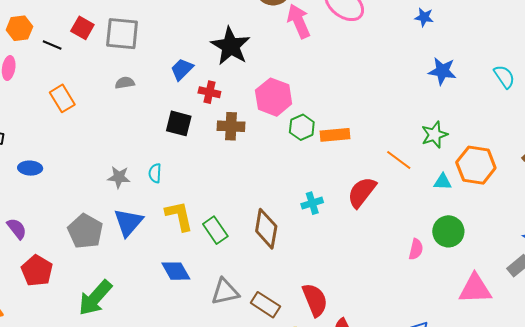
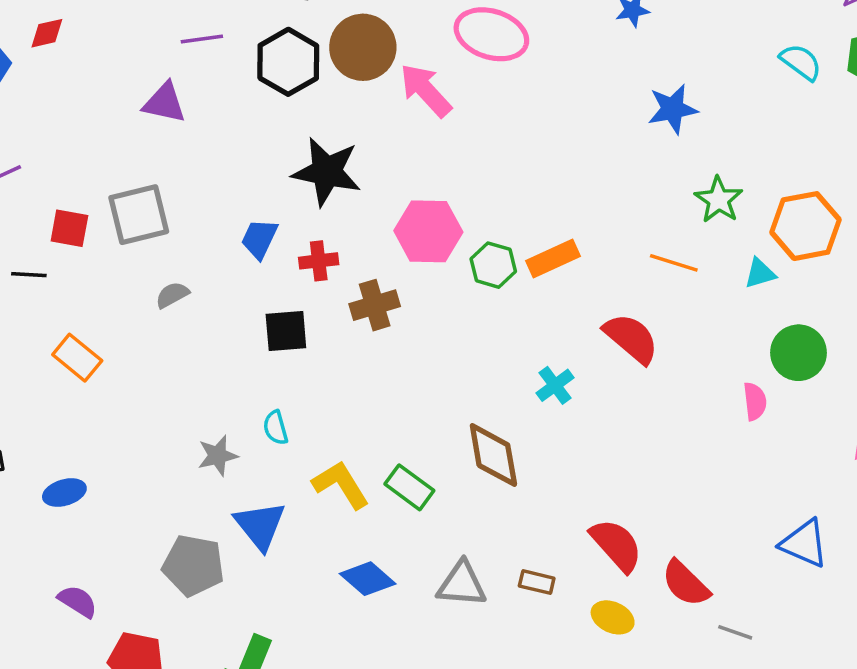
blue star: (442, 71) -> (673, 109), moved
red semicircle: (362, 192) -> (631, 338), turned 112
gray triangle: (225, 292) -> (462, 584), turned 36
brown rectangle: (265, 305) -> (537, 582), size x0.7

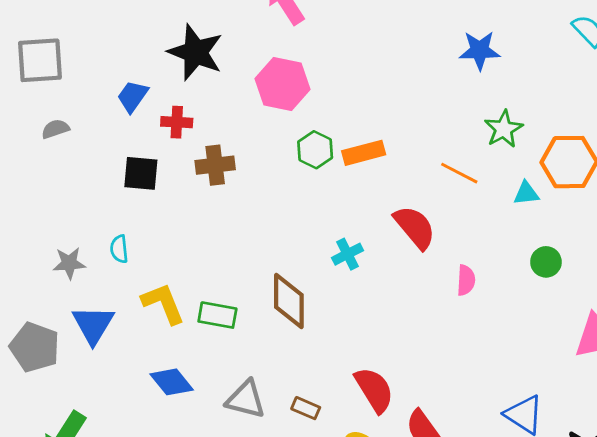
pink hexagon: (428, 231) -> (282, 84), moved
green circle: (799, 353) -> (546, 262), size x0.7
pink semicircle: (755, 401) -> (466, 280), moved
green rectangle: (409, 487) -> (217, 315), turned -36

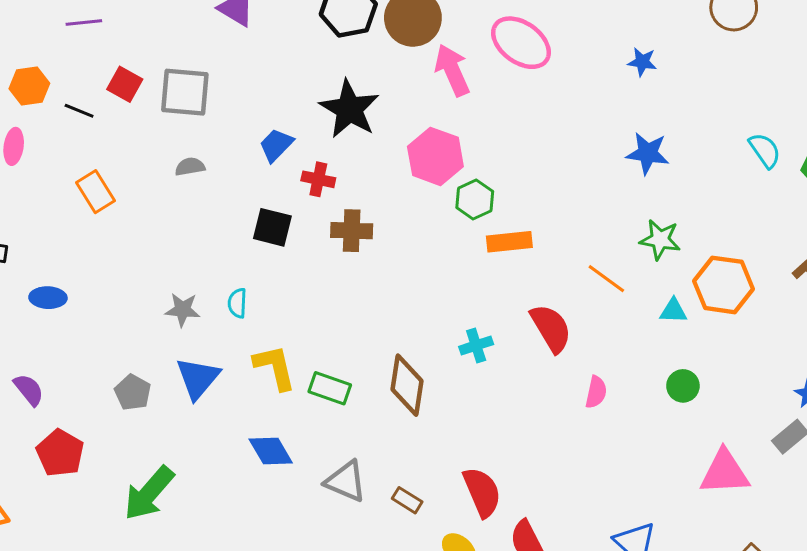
green star: (504, 129) -> (660, 240), turned 30
green hexagon: (315, 150) -> (475, 199), moved
gray pentagon: (35, 347) -> (133, 392), size x0.7

